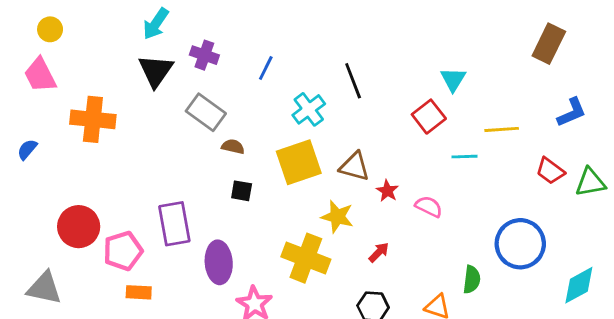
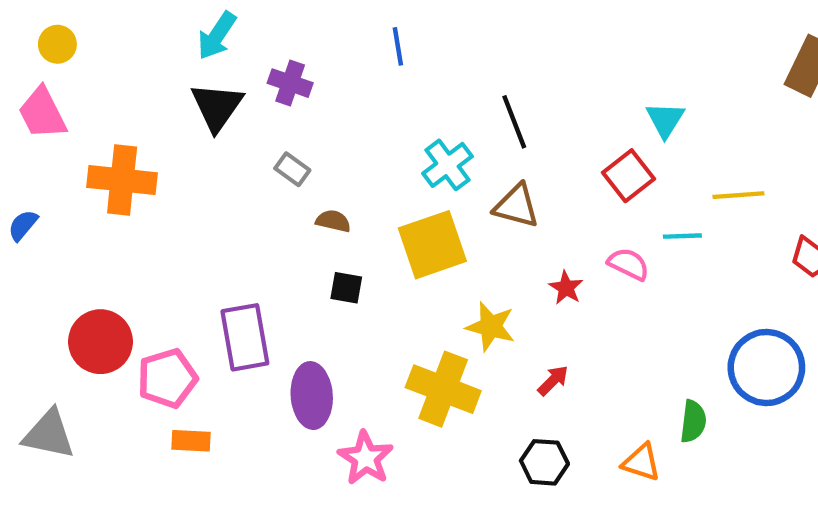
blue line: (266, 68) -> (398, 46), moved, turned -35
gray rectangle: (206, 112) -> (292, 169), size x0.6
brown triangle: (354, 167) -> (516, 206), moved
pink semicircle: (429, 207) -> (628, 264), moved

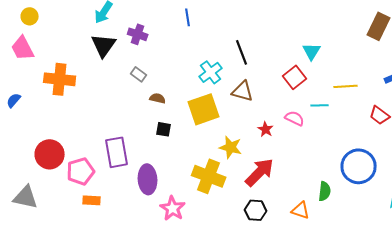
red arrow: (553, 380) -> (260, 172), size x2.0

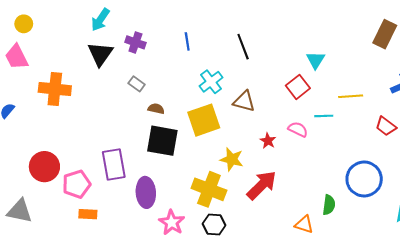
blue line: (188, 17) -> (187, 41), moved
black line: (242, 52) -> (243, 47), moved
black square: (164, 129) -> (162, 141), size x2.0
black hexagon: (256, 210) -> (214, 225), moved

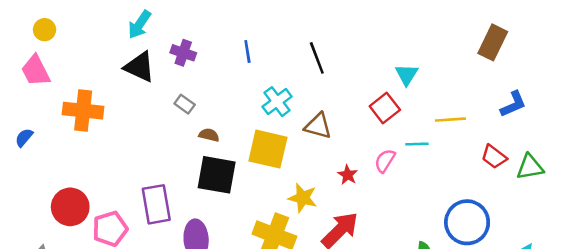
black triangle: (100, 54) -> (140, 67), turned -40
yellow square: (204, 120) -> (268, 149), turned 32
pink semicircle: (298, 129) -> (385, 161), turned -84

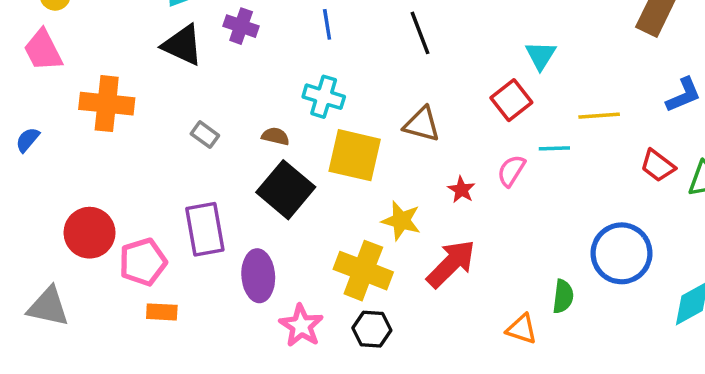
cyan cross: (277, 102) -> (324, 97), moved, turned -36
gray rectangle: (185, 104) -> (205, 135), moved
black square: (217, 175) -> (286, 190), turned 30

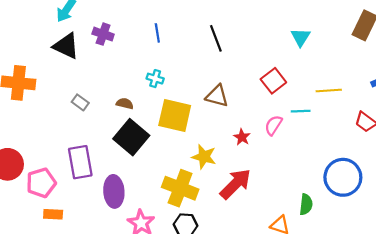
cyan triangle: (541, 55) -> (301, 37), moved
cyan cross: (324, 97) -> (155, 79), size x0.7

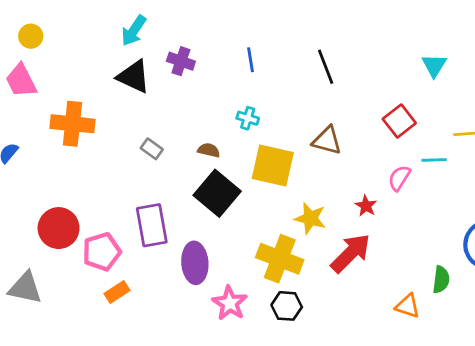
red star: (242, 137) -> (366, 206), moved
orange rectangle: (53, 214) -> (117, 292), turned -36

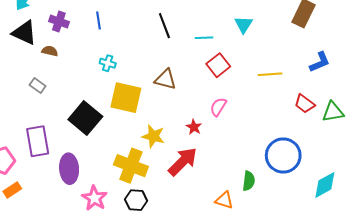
blue line: (250, 60) -> (98, 21), moved
brown semicircle: (209, 150) -> (50, 51), moved
cyan line: (434, 160) -> (204, 38), moved

